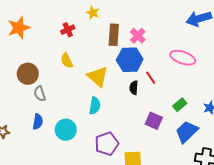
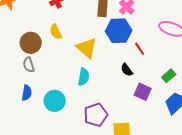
brown circle: (28, 74) -> (31, 43), moved
black semicircle: (134, 88) -> (127, 70), moved, turned -40

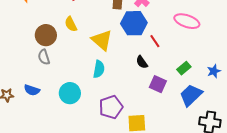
blue semicircle: (27, 93) -> (32, 90), moved, turned 98

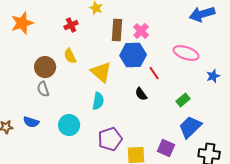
blue star: (214, 71) -> (213, 76), moved
purple square: (158, 84) -> (166, 148), moved

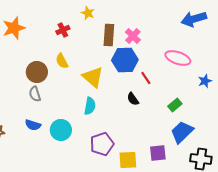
blue semicircle: (31, 122) -> (33, 125), moved
purple square: (166, 148) -> (158, 153), turned -30

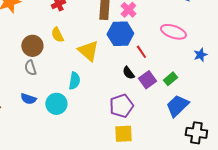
cyan semicircle: (90, 106) -> (74, 81), moved
purple pentagon: (102, 144) -> (121, 106), moved
purple square: (158, 153) -> (147, 80), moved, turned -30

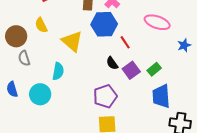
gray semicircle: (30, 68) -> (24, 58), moved
blue semicircle: (28, 99) -> (12, 89), turned 56
blue trapezoid: (177, 106) -> (161, 96), turned -50

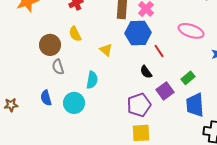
yellow triangle: (72, 41) -> (106, 50), size x0.6
purple square: (131, 70) -> (165, 91), moved

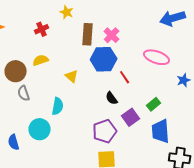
yellow semicircle: (75, 34) -> (41, 60), turned 98
blue semicircle: (46, 98) -> (14, 142), moved

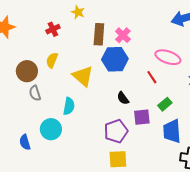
yellow semicircle: (41, 60) -> (52, 60), turned -49
yellow triangle: (72, 76) -> (83, 76), size x1.6
red line: (125, 77) -> (152, 77), moved
purple square: (131, 117) -> (142, 117), turned 30

